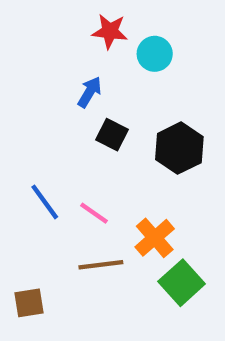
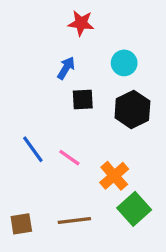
cyan circle: (155, 54) -> (124, 63), moved
black square: (112, 135) -> (83, 99), turned -30
brown line: (101, 265) -> (74, 221), moved

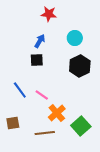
black square: (83, 99) -> (37, 60), moved
orange cross: (114, 176) -> (57, 113), moved
brown square: (21, 224) -> (13, 123), moved

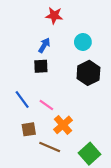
brown square: (13, 123) -> (29, 129), moved
green square: (81, 126) -> (90, 154), moved
brown line: (45, 133) -> (50, 147), turned 30

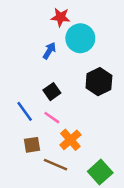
cyan circle: (83, 42) -> (80, 38), moved, size x1.5
black square: (41, 66) -> (52, 92), moved, turned -32

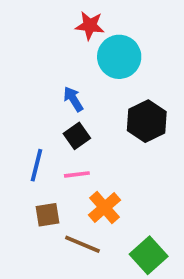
blue arrow: (49, 51) -> (73, 99), moved, turned -63
blue line: (25, 111) -> (36, 165), turned 50
pink line: (52, 118) -> (77, 174), turned -42

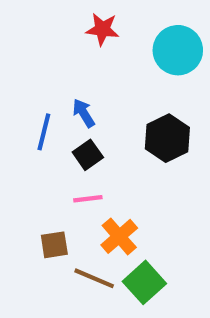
cyan circle: (119, 57) -> (178, 50), moved
blue line: (36, 165) -> (44, 132), moved
green square: (149, 255) -> (144, 282), moved

